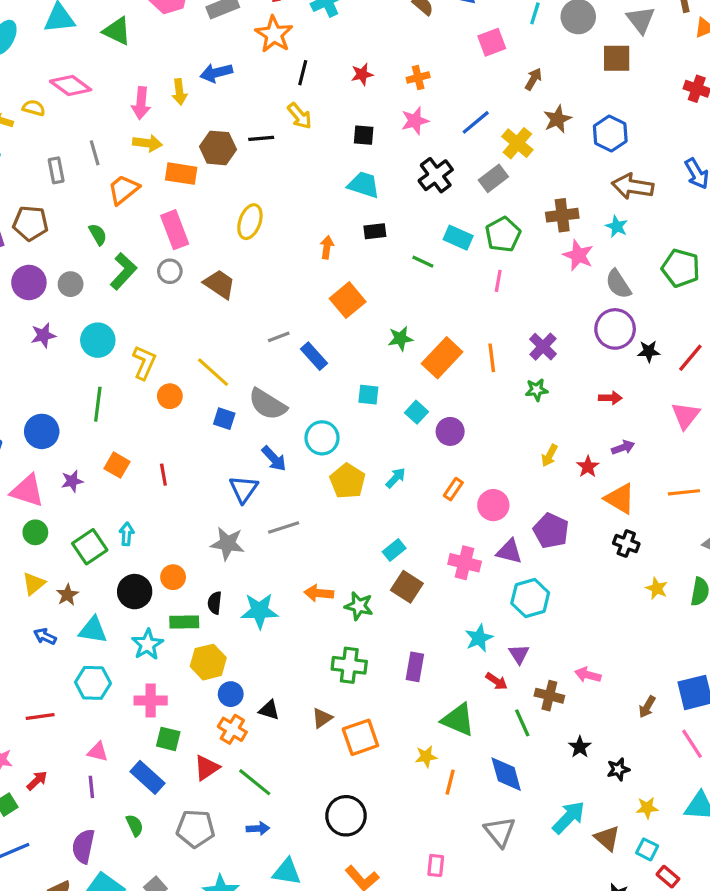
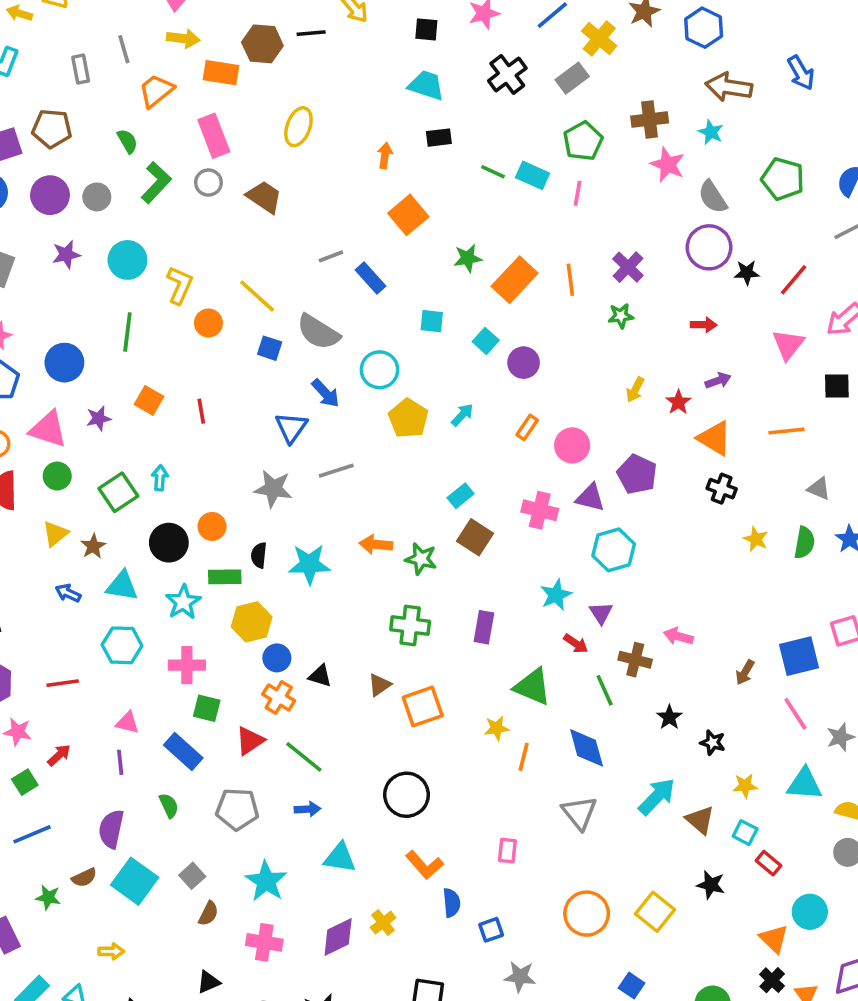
cyan rectangle: (458, 238) -> (533, 175), moved
black star: (618, 769) -> (713, 743), turned 30

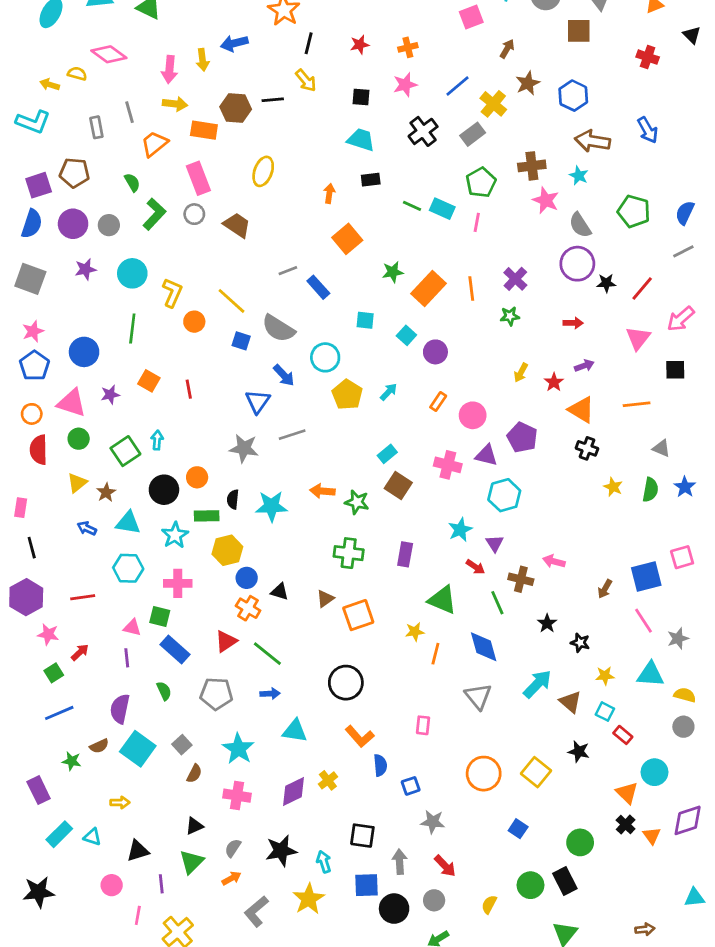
green square: (207, 708) -> (160, 616), moved

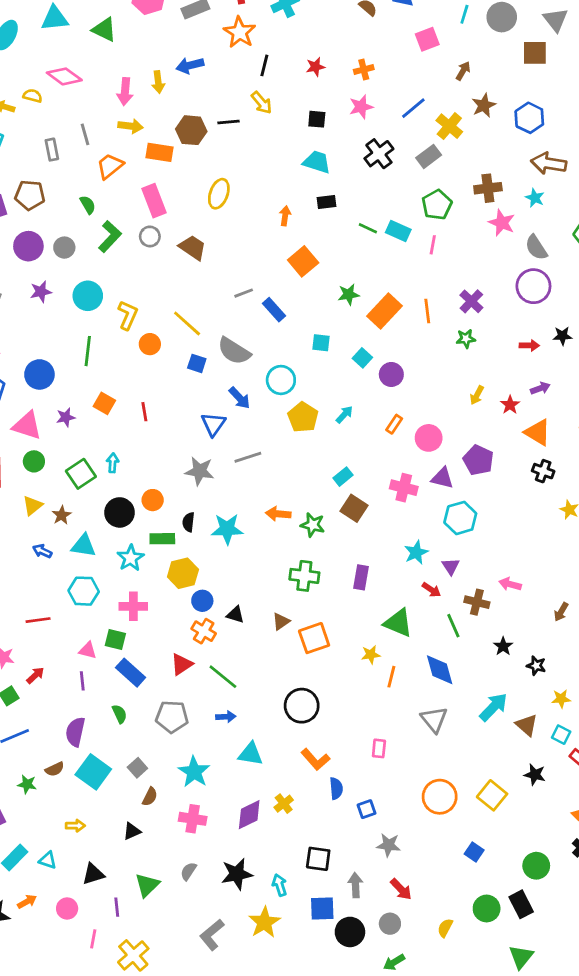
black star: (606, 283) -> (562, 336), moved
black triangle: (194, 826) -> (132, 831), moved
orange arrow: (231, 878) -> (27, 902), moved

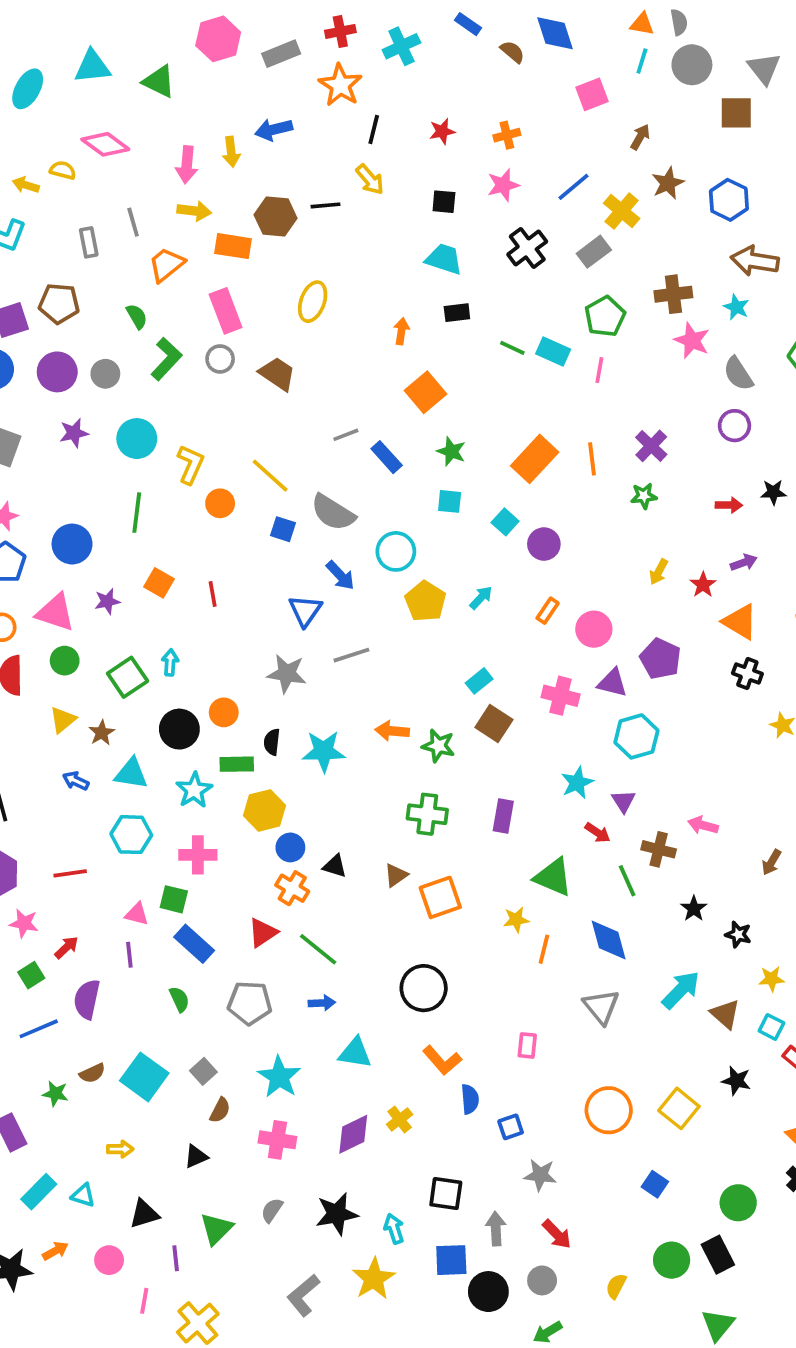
purple circle: (533, 286) -> (734, 426), size x0.7
green star: (349, 294) -> (451, 451), moved, turned 30
purple semicircle: (75, 732) -> (87, 999), moved

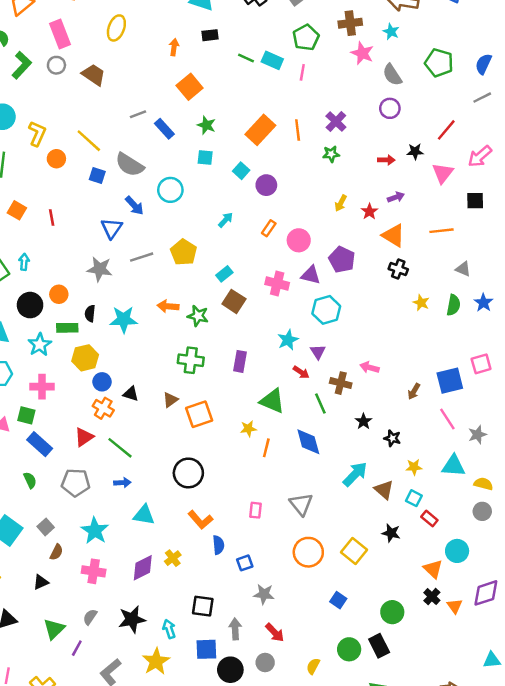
yellow pentagon: (425, 601) -> (184, 252), moved
gray triangle: (601, 1007) -> (301, 504), moved
purple line: (176, 1258) -> (77, 648), moved, turned 35

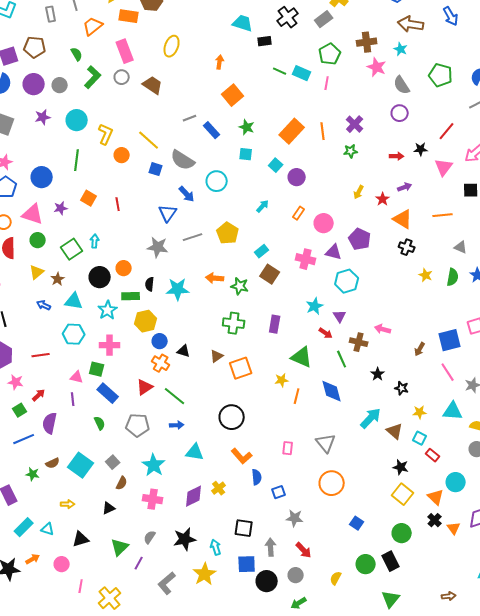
black rectangle: (210, 35) -> (265, 41), moved
yellow square: (354, 551) -> (403, 494), moved

